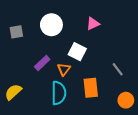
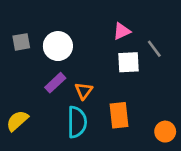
white circle: (51, 25) -> (58, 46), moved
white square: (77, 52) -> (129, 62), moved, turned -30
gray line: (118, 69) -> (154, 49), moved

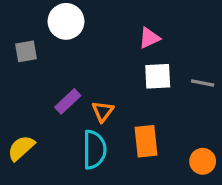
white circle: (58, 46) -> (66, 21), moved
gray line: (154, 49) -> (203, 83), moved, turned -42

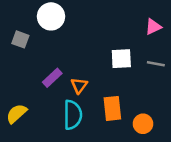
pink triangle: (149, 38) -> (153, 27), moved
gray square: (26, 51) -> (20, 39), turned 30
orange circle: (203, 161) -> (143, 124), moved

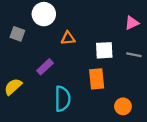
orange triangle: (79, 85) -> (68, 38), moved, turned 48
orange rectangle: (112, 108) -> (97, 79), moved
yellow semicircle: (16, 114) -> (13, 87), moved

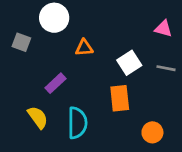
pink triangle: (132, 23) -> (163, 29), turned 40
white square: (104, 50) -> (129, 63), turned -30
yellow semicircle: (13, 87) -> (38, 117), moved, turned 96

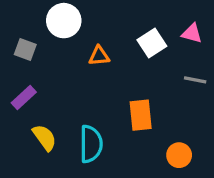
white square: (129, 63) -> (152, 43), moved
purple rectangle: (56, 83) -> (24, 97), moved

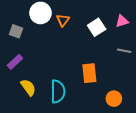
pink triangle: (192, 33) -> (122, 21), turned -32
orange triangle: (99, 56) -> (63, 20), moved, turned -48

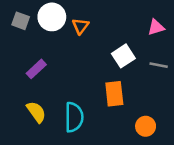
white square: (97, 27) -> (123, 56), moved
gray square: (16, 31) -> (21, 21), moved
purple rectangle: (15, 62) -> (36, 69), moved

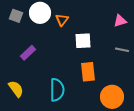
white square: (123, 56) -> (83, 41), moved, turned 30
yellow semicircle: (36, 112) -> (16, 89), moved
orange circle: (146, 126) -> (112, 97), size x1.5

